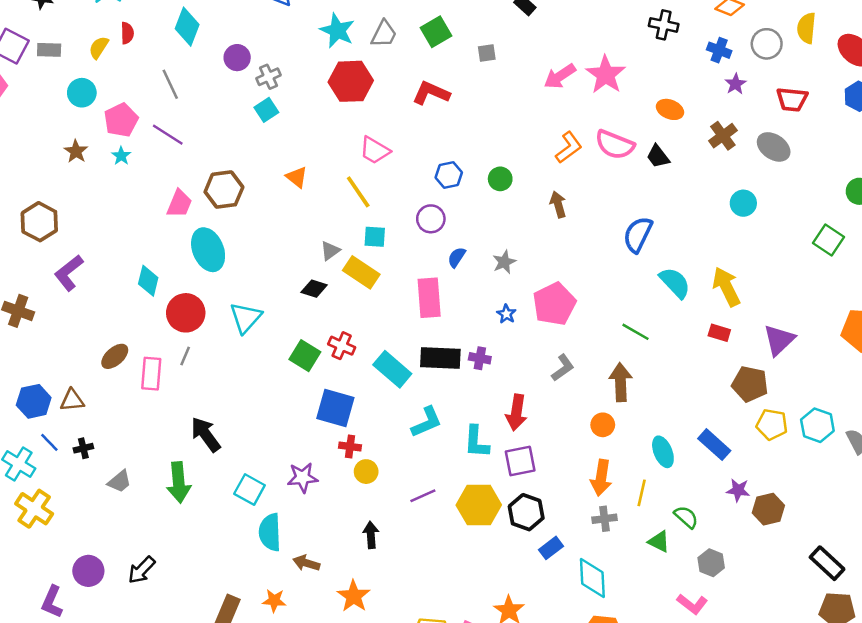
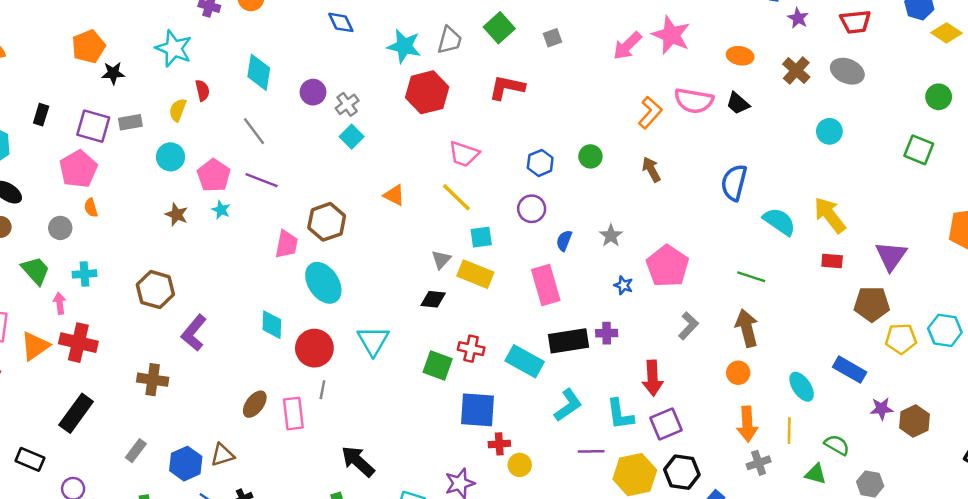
purple line: (423, 496) -> (591, 451), moved, turned 35

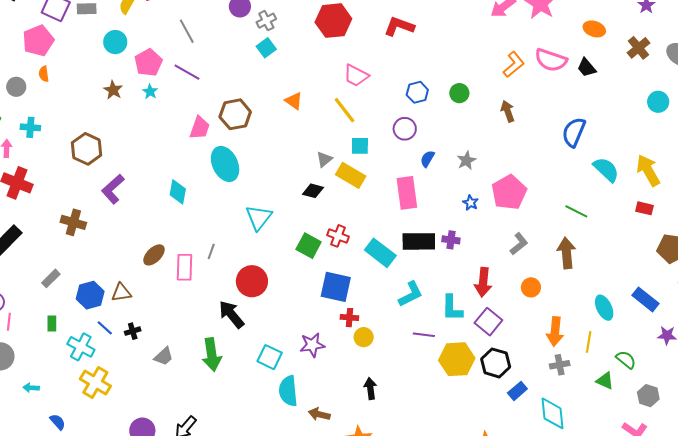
red circle: (314, 348) -> (252, 281), moved
orange circle: (738, 373) -> (531, 287), moved
purple square: (666, 424) -> (488, 322), turned -36

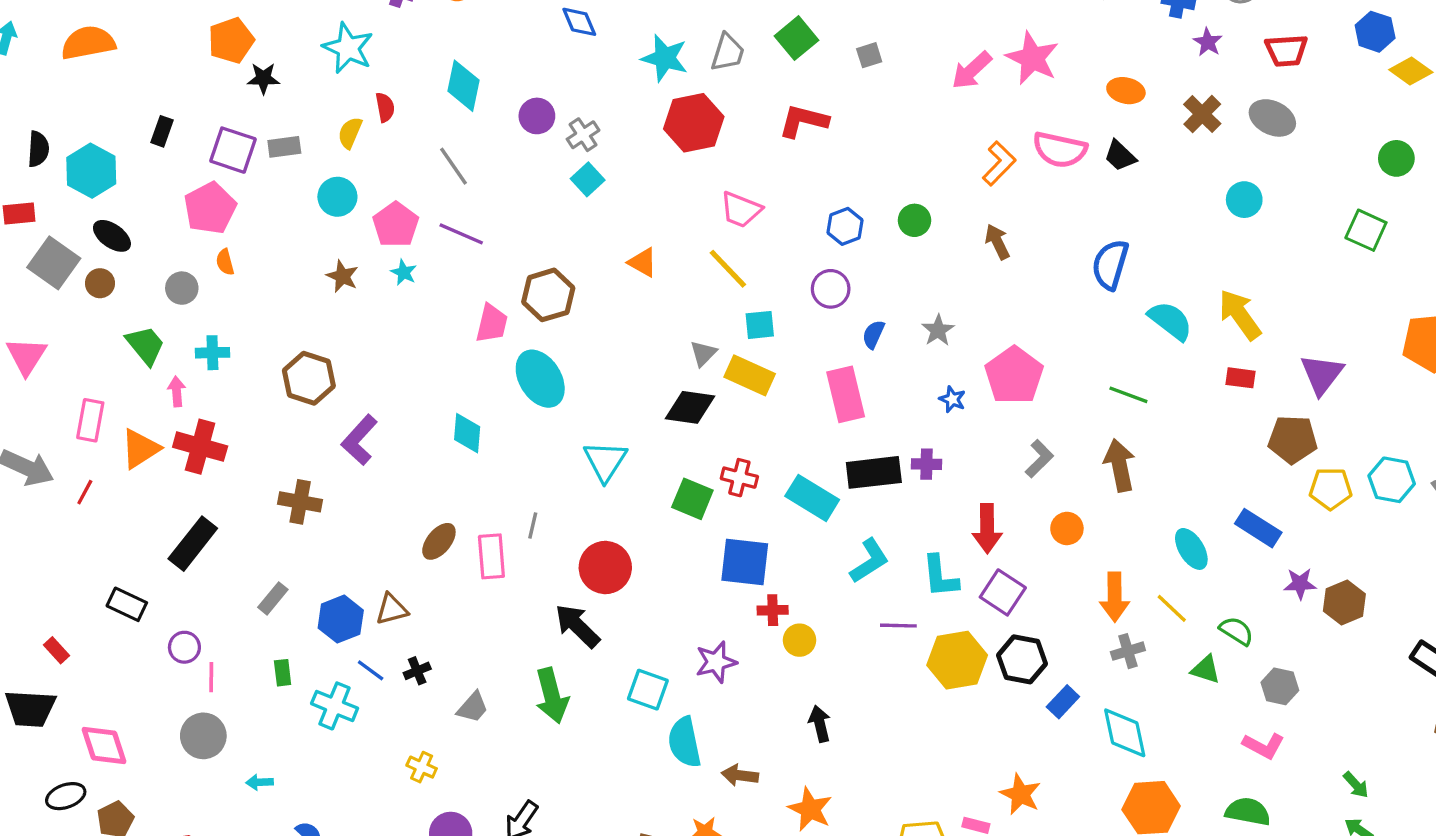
black diamond: (313, 191) -> (690, 407), size x1.4
yellow line: (589, 342) -> (1172, 608), turned -50
yellow cross: (95, 383) -> (422, 767), moved, size x0.6

